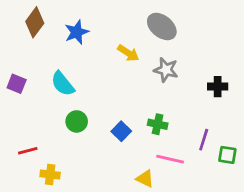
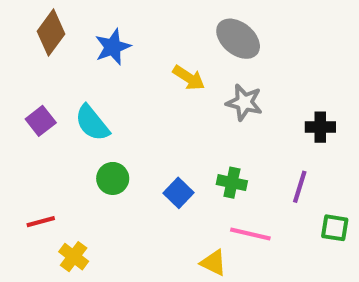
purple square: (17, 84) -> (41, 121), moved, turned 30
purple line: (204, 140) -> (300, 187), moved
yellow cross: (50, 174) -> (74, 257), turned 30

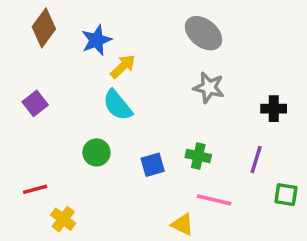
yellow arrow: (189, 78) -> (123, 67), moved, turned -76
cyan semicircle: (92, 123) -> (118, 105), moved
blue square: (178, 193) -> (153, 165), turned 30

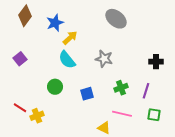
gray star: (209, 88) -> (104, 59), moved
green cross: (198, 156) -> (121, 88), moved, turned -32
red line: (35, 189) -> (20, 108), turned 48
green square: (286, 195) -> (154, 115), moved
yellow cross: (63, 219) -> (37, 116), moved, turned 32

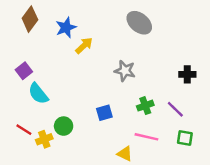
cyan semicircle: (67, 60) -> (38, 94), moved
green circle: (55, 87) -> (64, 126), moved
purple line: (146, 91) -> (175, 109), turned -63

